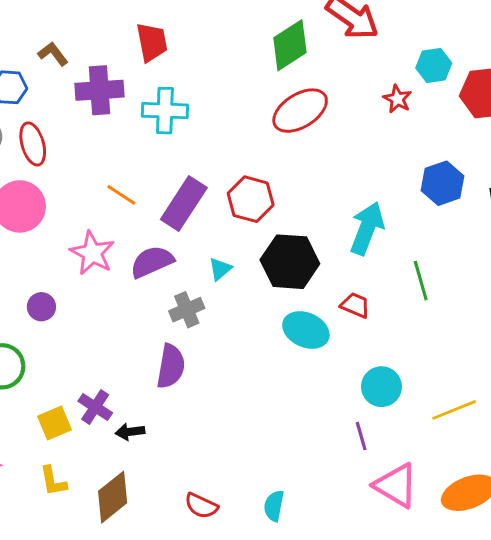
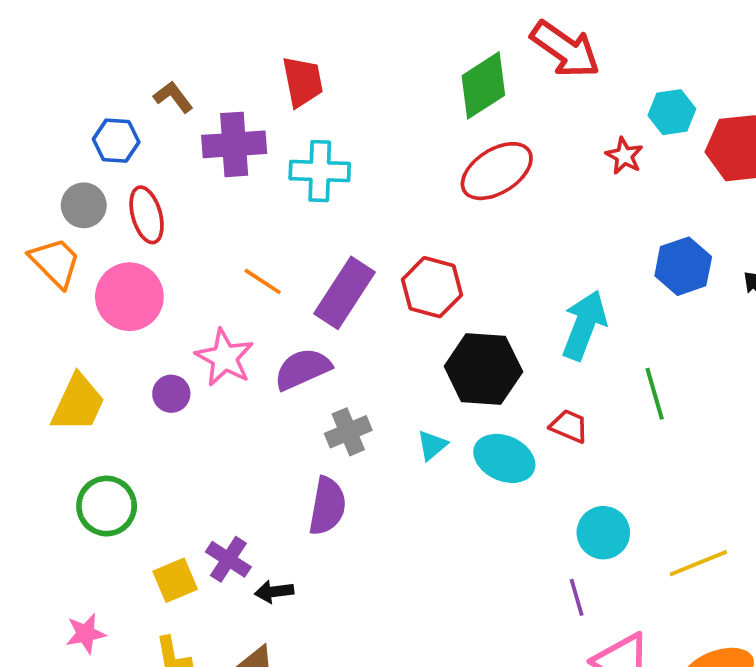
cyan triangle: (220, 269) -> (432, 445), moved
purple circle: (41, 307) -> (171, 394), moved

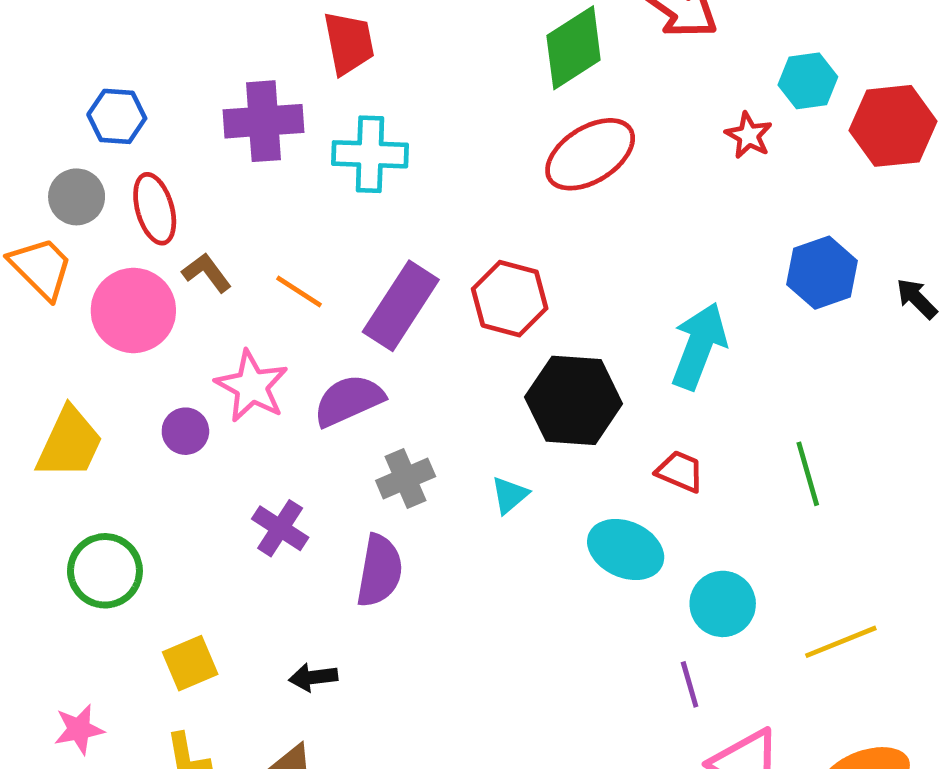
brown L-shape: (173, 97) -> (207, 273), moved
green line: (655, 394) -> (808, 474), moved
cyan ellipse: (504, 458) -> (626, 549), moved
purple cross: (228, 559) -> (280, 528), moved

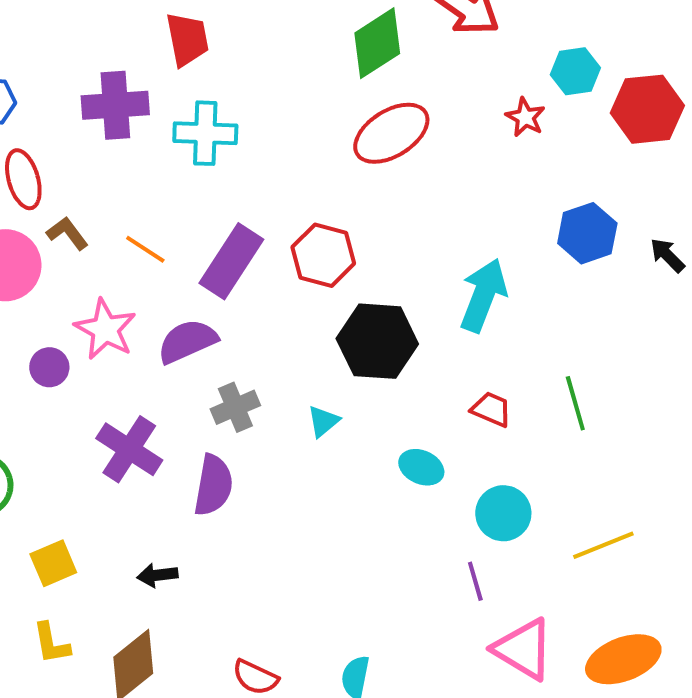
red trapezoid: (680, 471) -> (491, 409), moved
purple cross: (280, 528) -> (129, 449), size x1.4
cyan ellipse: (626, 549) -> (421, 467), size x0.7

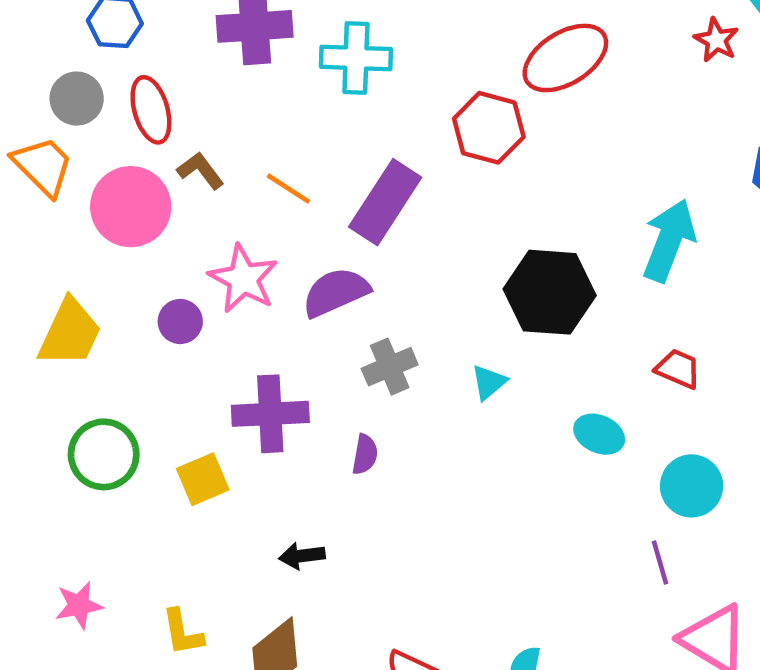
red hexagon: (323, 255) -> (489, 128), moved
purple cross: (129, 449) -> (270, 414), turned -36
purple semicircle: (213, 485) -> (365, 454), size x0.6
yellow square: (53, 563) -> (203, 479), moved

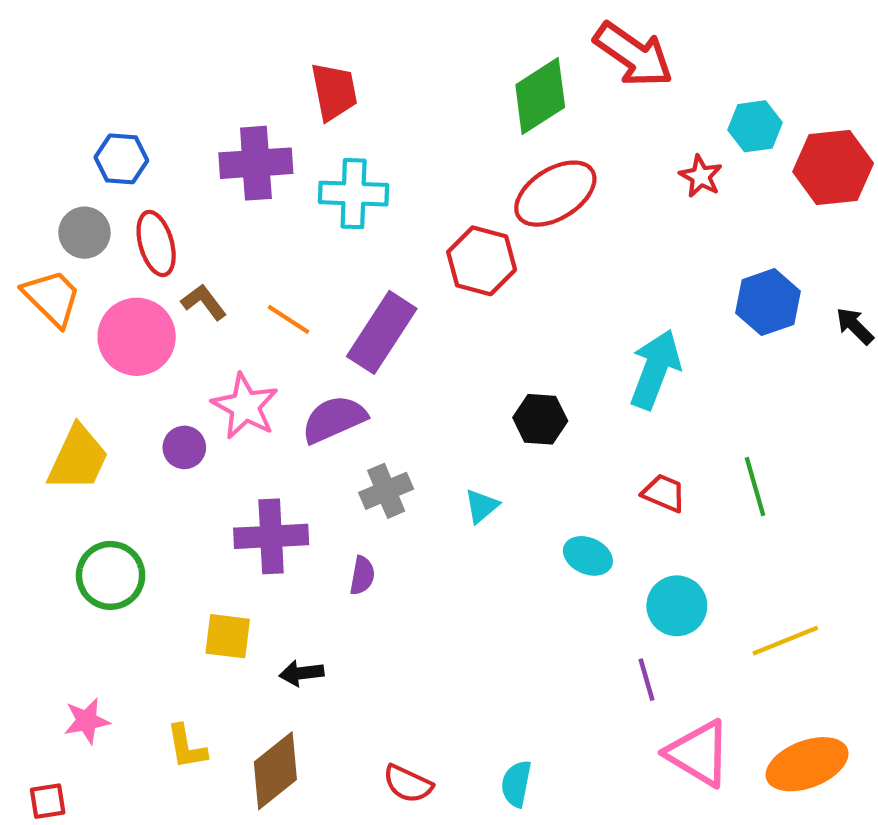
black hexagon: (550, 292) -> (540, 419), size x0.6
yellow square: (203, 479) -> (228, 636), moved, turned 30

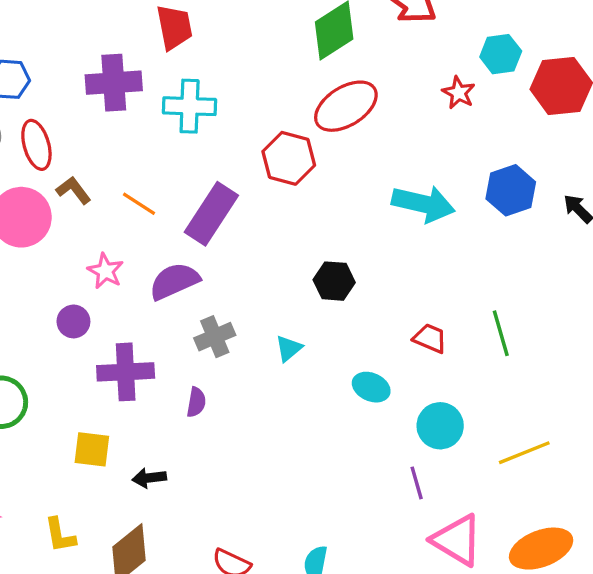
cyan arrow: (655, 369) -> (423, 204), moved, turned 82
pink star: (245, 406) -> (105, 271), size x0.7
purple circle: (184, 447) -> (73, 321), moved

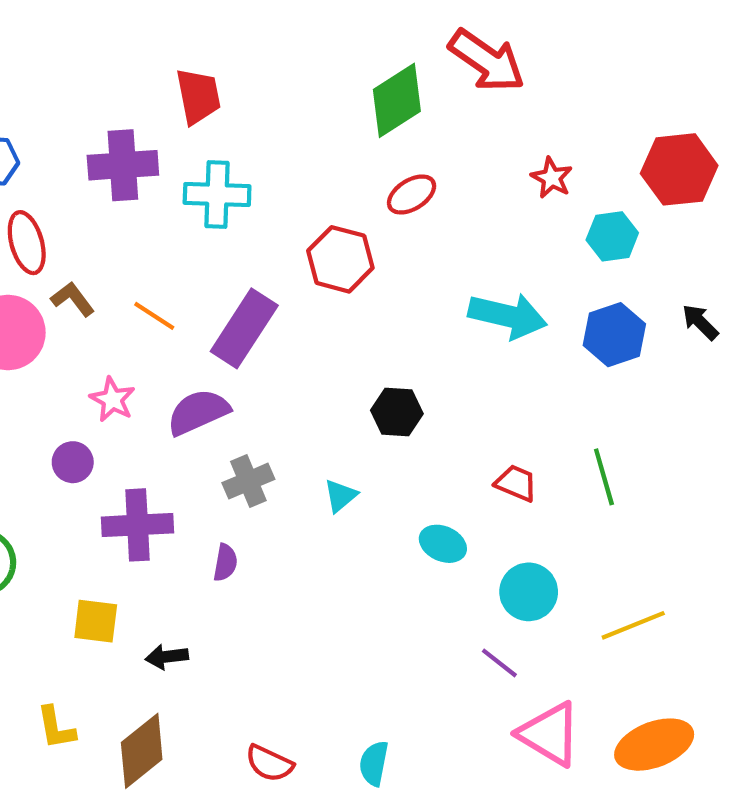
cyan hexagon: (501, 54) -> (612, 236), moved
red ellipse: (346, 106) -> (412, 195), size x0.6
blue hexagon: (511, 190) -> (614, 335), moved
purple line: (417, 483) -> (499, 663), turned -36

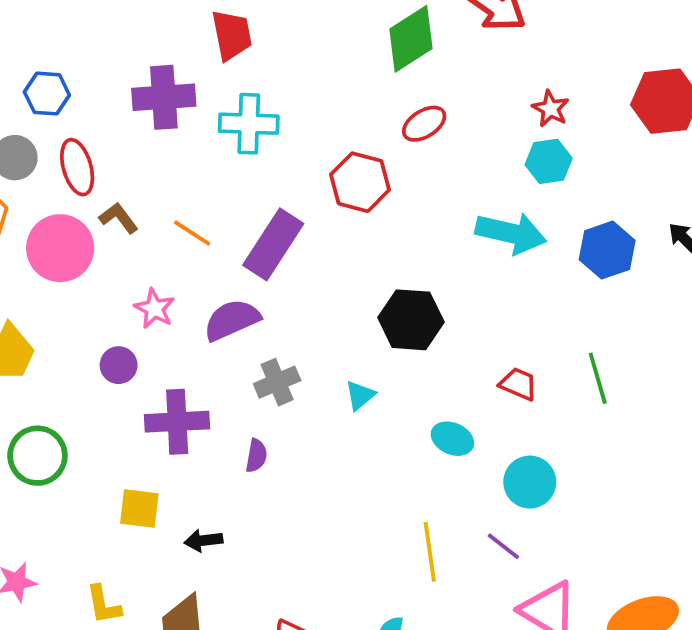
cyan hexagon: (612, 236) -> (549, 161), moved
black hexagon: (397, 412) -> (411, 320), size x1.4
yellow line: (633, 625) -> (430, 552), moved, turned -76

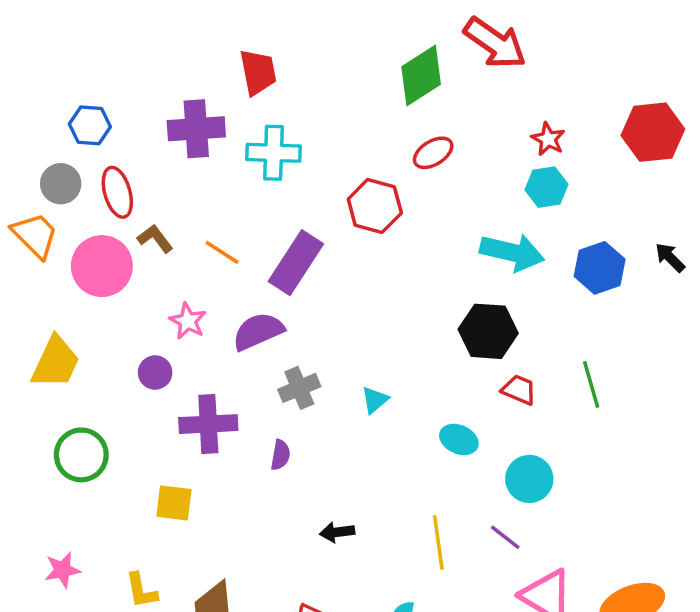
black hexagon: (411, 320) -> (488, 331), moved
black arrow: (203, 541) -> (337, 532), moved

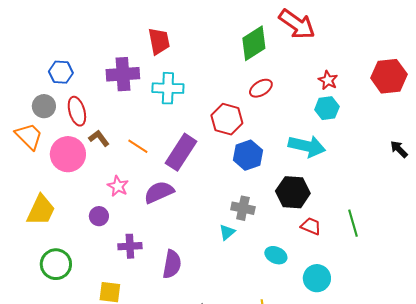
blue hexagon: (600, 268) -> (248, 155), moved
gray cross: (299, 388) -> (243, 208), moved, turned 35
purple cross: (208, 424) -> (130, 246), size x0.7
purple semicircle: (280, 455) -> (172, 264), size x1.6

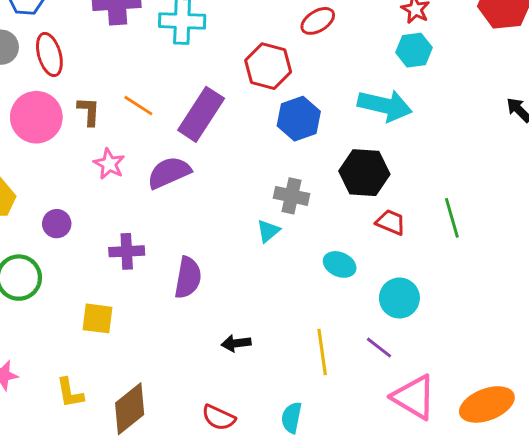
brown L-shape: (99, 138) -> (89, 111), moved, turned 40
purple circle: (99, 216) -> (57, 224), moved

